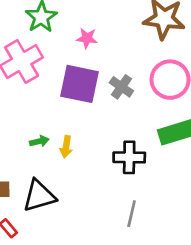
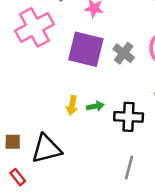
green arrow: (39, 141) -> (95, 106), moved

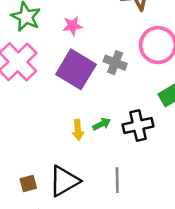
purple square: (86, 49) -> (76, 69), turned 33
gray line: (129, 168) -> (117, 180), moved

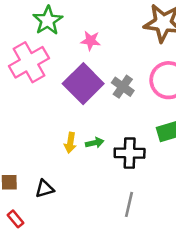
gray line: (117, 180) -> (129, 204), moved
black triangle: (64, 181) -> (45, 189), size x0.6

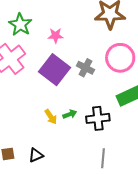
yellow arrow: (70, 143) -> (51, 117), turned -35

